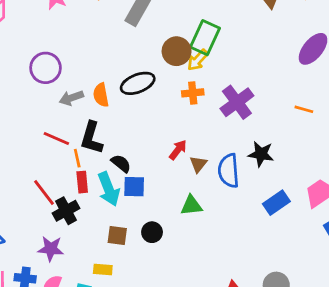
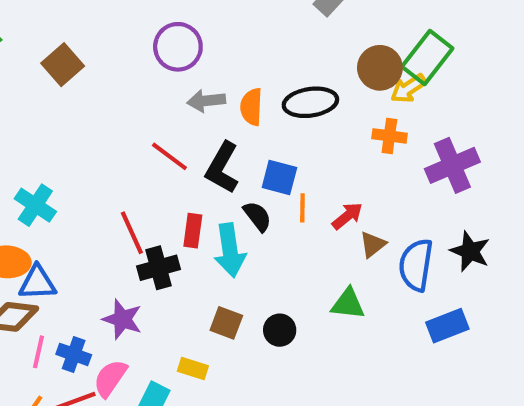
orange line: (77, 158) -> (302, 208), moved
blue square: (134, 187) -> (279, 178), moved
blue rectangle: (276, 203) -> (447, 326), moved

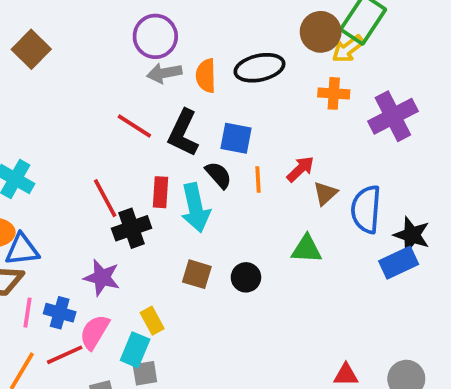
purple circle: (178, 47) -> (155, 36), moved
orange line: (302, 208) -> (258, 180), moved
black star: (470, 251) -> (412, 235), moved
yellow rectangle: (193, 369) -> (152, 321), moved, turned 48

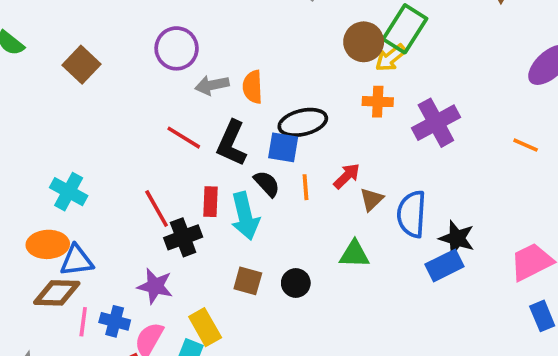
purple circle: (155, 36) -> (177, 48), moved
black ellipse: (260, 68) -> (303, 122), moved
yellow rectangle: (152, 321) -> (205, 327), size x1.4

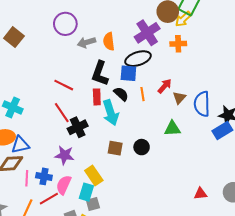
purple cross: (436, 123) -> (147, 33), moved
red line: (184, 138) -> (64, 85), moved
red rectangle: (211, 202) -> (97, 97), moved

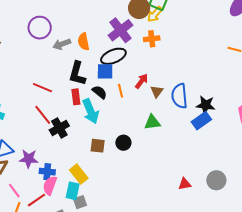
purple star: (65, 155) -> (29, 159), moved
blue cross: (44, 176) -> (47, 172), moved
pink line: (27, 178) -> (14, 191), moved, turned -35

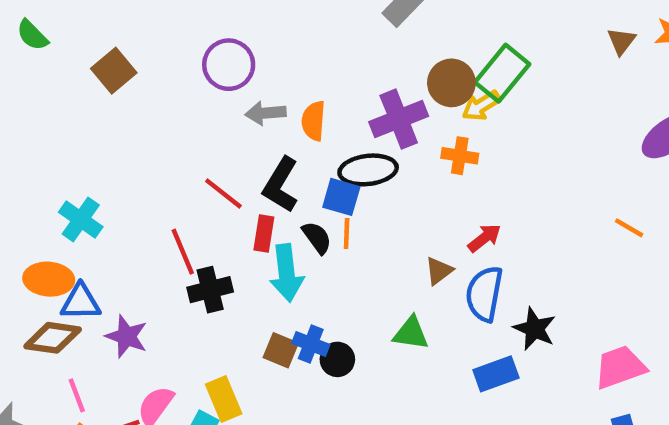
red arrow: (141, 81) -> (484, 238), moved
red line: (43, 88) -> (223, 193), moved
orange line: (120, 91) -> (347, 233), moved
blue rectangle: (201, 121) -> (496, 374), moved
blue cross: (47, 172) -> (311, 344), moved

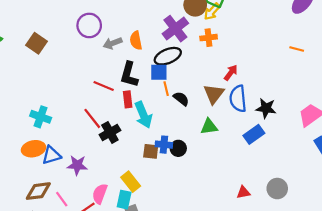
black semicircle: (317, 238) -> (181, 99), moved
brown triangle: (439, 271) -> (214, 94), size x1.5
brown diamond: (53, 338) -> (38, 191), moved

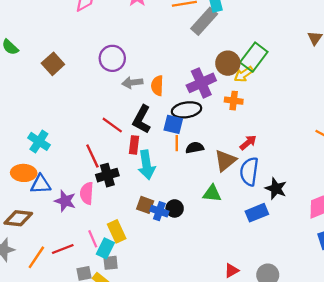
black semicircle: (181, 99) -> (195, 148), moved, turned -63
blue cross: (164, 145) -> (159, 211), moved
red triangle: (243, 192) -> (231, 271), turned -32
pink semicircle: (100, 194) -> (87, 193), moved, turned -30
pink line: (62, 199) -> (93, 239), moved

